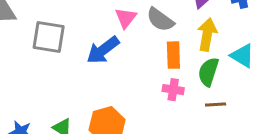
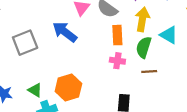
gray square: (49, 37) -> (25, 43), moved, turned -30
blue arrow: (103, 50) -> (65, 32), turned 75

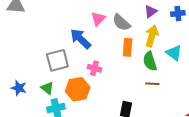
gray square: (25, 43) -> (57, 60), moved
green semicircle: (144, 47) -> (150, 61), turned -42
pink cross: (117, 61) -> (94, 68), moved

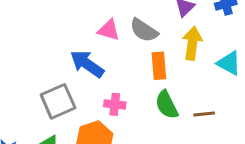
pink triangle: (98, 19) -> (109, 30), turned -49
green semicircle: (150, 61) -> (167, 105), moved

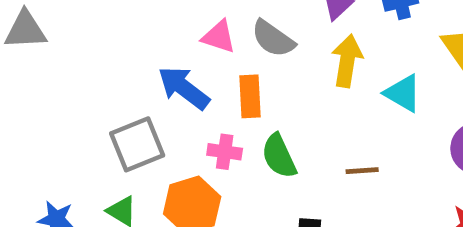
orange rectangle: (159, 66) -> (250, 96), moved
green semicircle: (167, 105) -> (279, 156), moved

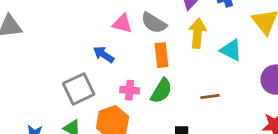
blue arrow: (184, 88) -> (104, 55), size x0.7
orange rectangle: (250, 96) -> (161, 55), moved
green semicircle: (279, 156) -> (161, 91), turned -120

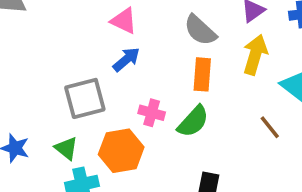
pink triangle: (122, 24) -> (124, 21), moved
blue arrow: (104, 55) -> (126, 59), turned 95
brown line: (210, 96) -> (270, 127), moved, turned 48

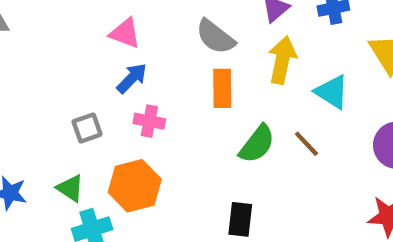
gray square: (85, 98) -> (87, 128), size x0.6
pink cross: (152, 113) -> (149, 121), moved
green semicircle: (193, 121) -> (257, 144), moved

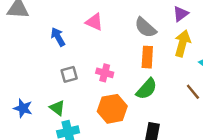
blue arrow: (132, 78) -> (58, 37), moved, turned -78
green semicircle: (257, 144) -> (147, 89), moved
orange hexagon: (135, 186) -> (112, 109), moved

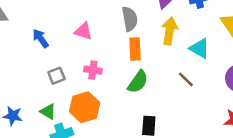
pink triangle: (94, 22) -> (83, 31), moved
gray semicircle: (145, 28) -> (130, 19), turned -135
orange hexagon: (112, 109) -> (85, 107), moved

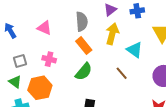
orange rectangle: (135, 49) -> (84, 46), turned -42
green triangle: (48, 112) -> (15, 82), moved

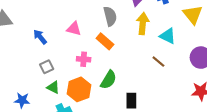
orange rectangle: (84, 46) -> (105, 41), moved
gray square: (20, 61) -> (47, 67), moved
green semicircle: (84, 72) -> (109, 80), moved

